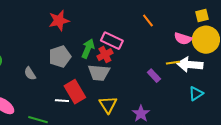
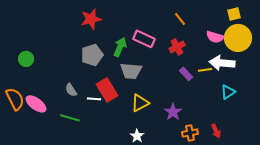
red cross: (105, 55) -> (177, 47), moved
yellow line: (173, 63) -> (205, 70), moved
gray semicircle: (30, 74) -> (71, 90), moved
yellow triangle: (108, 105) -> (140, 103), turned 36

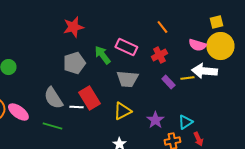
green arrow: (120, 47) -> (102, 55), turned -60
gray trapezoid: (131, 71) -> (127, 79), moved
gray semicircle: (71, 90) -> (53, 98), size x1.6
cyan triangle: (228, 92) -> (185, 122), moved

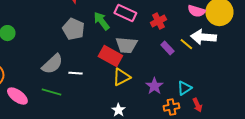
gray pentagon: (74, 63) -> (73, 29), turned -30
yellow line: (187, 78) -> (186, 44), turned 48
gray semicircle: (53, 98) -> (52, 64), turned -100
red rectangle: (89, 98) -> (110, 56), moved, turned -30
pink ellipse: (18, 112) -> (17, 96), moved

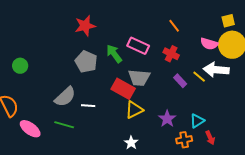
red cross: (158, 21) -> (171, 54), turned -35

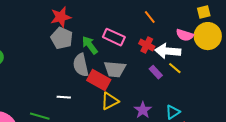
gray pentagon: (86, 62) -> (62, 38), moved
white arrow: (216, 70) -> (168, 51), moved
gray semicircle: (65, 97) -> (81, 65), moved, turned 120

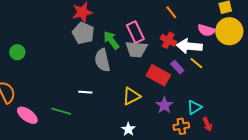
pink rectangle: (114, 37) -> (135, 32), turned 40
gray trapezoid: (115, 69) -> (136, 49), moved
red rectangle: (99, 80) -> (158, 75), moved

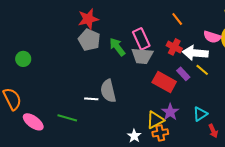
gray semicircle: (102, 60) -> (108, 91), moved
yellow triangle: (131, 96) -> (155, 120), moved
orange cross: (181, 126) -> (160, 133), moved

